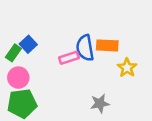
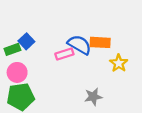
blue semicircle: (85, 48) -> (79, 45), turned 130
green rectangle: (13, 53) -> (12, 49), turned 35

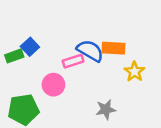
pink circle: (17, 72) -> (53, 85), moved

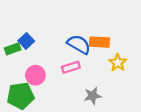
pink rectangle: (73, 61) -> (71, 67), moved
pink circle: (53, 85) -> (35, 75), moved

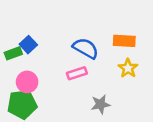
orange rectangle: (99, 42) -> (124, 41), moved
pink circle: (35, 75) -> (27, 82), moved

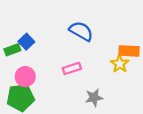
orange rectangle: (124, 41) -> (129, 51), moved
blue semicircle: (86, 48) -> (81, 31), moved

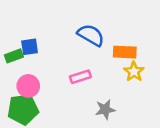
blue square: (26, 42) -> (30, 47), turned 35
orange rectangle: (129, 51) -> (125, 52), moved

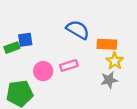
pink circle: (28, 86) -> (43, 71), moved
gray star: (105, 109) -> (109, 80), moved

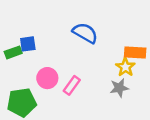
orange rectangle: (107, 44) -> (135, 52), moved
pink rectangle: (69, 65) -> (72, 85), moved, turned -36

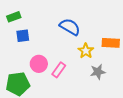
green rectangle: (13, 52) -> (14, 17), moved
yellow star: (125, 67) -> (86, 51), moved

